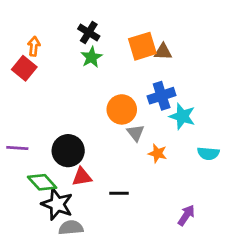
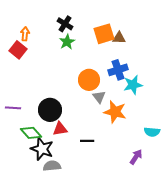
cyan star: (182, 116) -> (133, 85), turned -30
orange star: (157, 153) -> (115, 112), size x1.6
cyan semicircle: (208, 153) -> (152, 132), moved

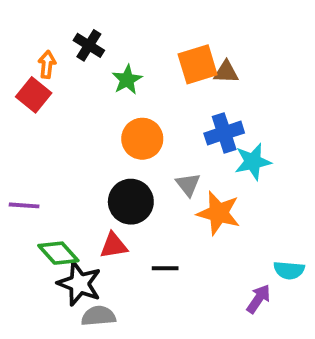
black cross: (65, 24) -> (89, 45), moved
orange circle: (89, 80) -> (142, 139), moved
black circle: (50, 110) -> (131, 202), moved
cyan semicircle: (152, 132) -> (289, 270), moved

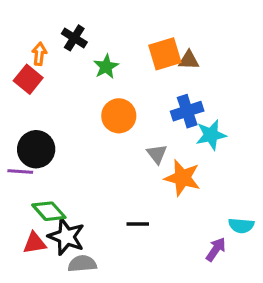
black circle: (131, 202) -> (36, 149), moved
red triangle: (114, 245) -> (35, 243), moved

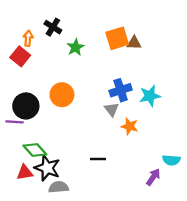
blue cross: (187, 111) -> (121, 90), moved
orange circle: (119, 116) -> (62, 95), moved
orange star: (182, 178) -> (130, 126), size x0.7

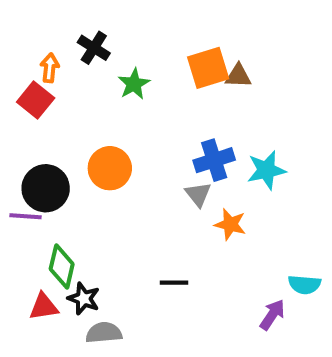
green diamond: (35, 150) -> (62, 267), turned 55
black star: (47, 168) -> (84, 299), size x0.7

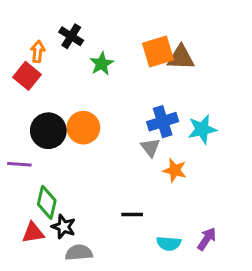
brown triangle: (238, 76) -> (181, 58), size x1.4
black circle: (46, 188) -> (48, 131), moved
cyan semicircle: (304, 285) -> (169, 243), moved

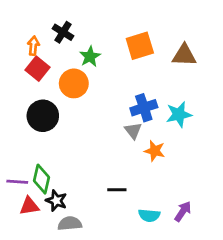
brown triangle: (181, 58) -> (184, 55), moved
red square: (27, 76) -> (37, 69), moved
orange circle: (83, 128) -> (74, 83), moved
purple line: (19, 164) -> (17, 182), moved

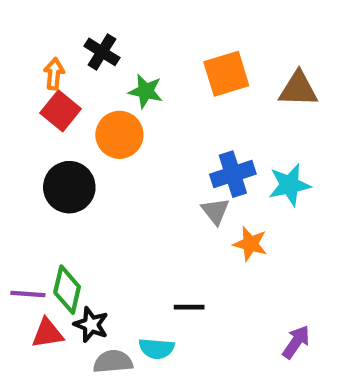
green star: (90, 57) -> (146, 91), turned -30
cyan semicircle: (149, 215) -> (157, 349), moved

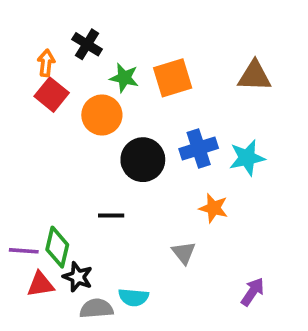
orange square: (226, 74) -> (173, 78), moved
black circle: (69, 187) -> (143, 160), moved
gray triangle: (215, 211) -> (184, 253), moved
black line: (189, 307) -> (111, 215), moved

